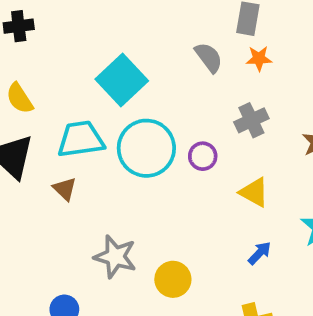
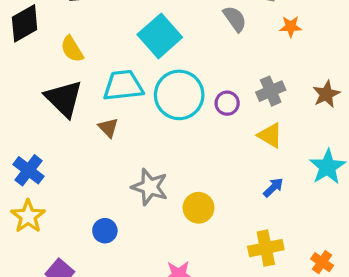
orange star: (259, 58) -> (291, 27), moved
gray cross: (251, 120) -> (271, 91), moved

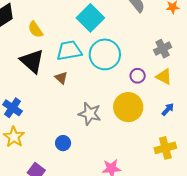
purple circle: (227, 103) -> (138, 76), moved
yellow circle: (199, 208) -> (128, 107), moved, size x1.5

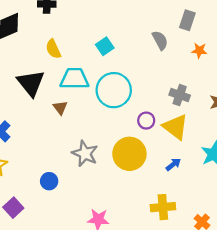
cyan square: (90, 18) -> (105, 46), size x0.6
yellow semicircle: (35, 30) -> (53, 49), moved
gray cross: (163, 49) -> (180, 95), turned 36
yellow triangle: (164, 77) -> (176, 127), size x1.4

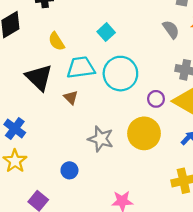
gray semicircle: (160, 40) -> (171, 29), moved

